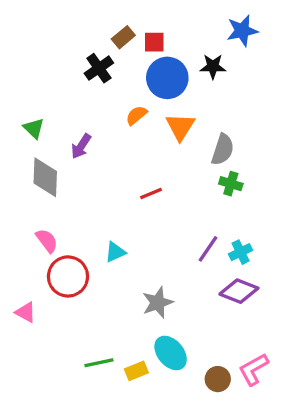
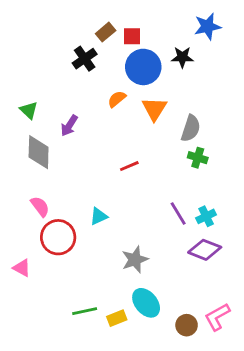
purple line: (208, 249) -> (178, 213), turned -65

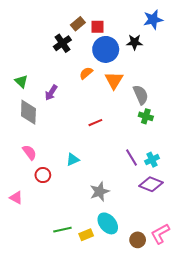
gray semicircle: (191, 128) -> (141, 95), turned -42
red circle: (58, 237) -> (43, 175), size x0.6

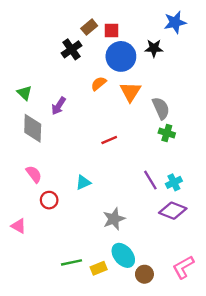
brown circle: (138, 240) -> (144, 274), moved

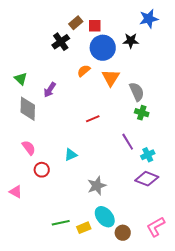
purple line: (150, 180) -> (128, 142), moved

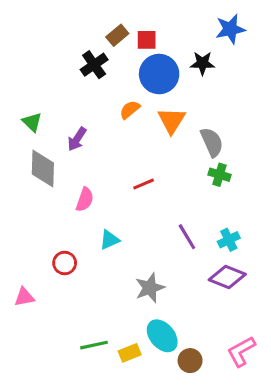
purple line: (128, 142) -> (187, 237), moved
pink semicircle: (29, 148) -> (85, 199), moved, turned 56
pink triangle: (16, 192) -> (24, 297), turned -40

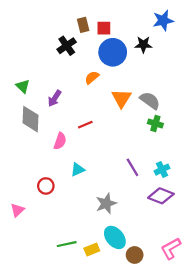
brown rectangle: (117, 35) -> (83, 25), turned -64
orange triangle: (171, 120) -> (121, 98), moved
gray semicircle: (212, 142) -> (150, 100), turned -30
red line: (144, 184) -> (85, 125), moved
pink triangle: (24, 297) -> (17, 210), turned -32

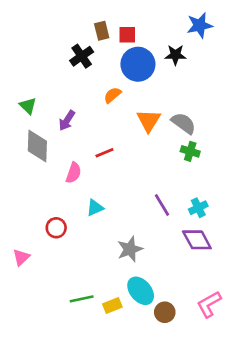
purple diamond: (161, 196) -> (197, 240), turned 40

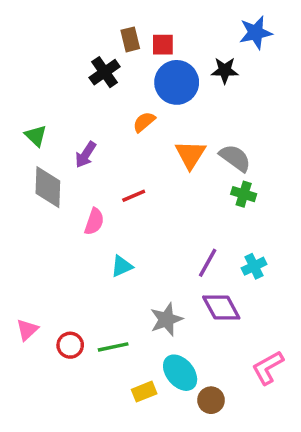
purple line: (162, 205) -> (208, 263), turned 60
red circle: (56, 228) -> (70, 345), moved
purple diamond: (197, 240) -> (221, 307), moved
green line: (82, 299) -> (113, 347), moved
pink L-shape: (209, 304) -> (268, 368), moved

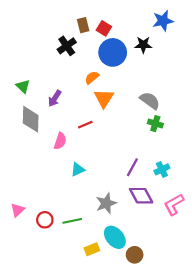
red square: (163, 45) -> (104, 28), turned 32
orange triangle: (190, 155) -> (104, 98), moved
pink L-shape: (268, 368) -> (174, 204), moved

